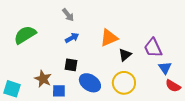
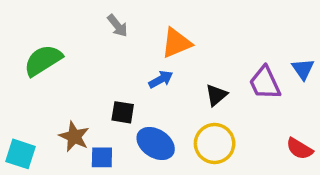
blue arrow: (72, 38) -> (161, 79), moved
orange triangle: (109, 38) -> (176, 43), moved
blue triangle: (165, 68) -> (303, 69), moved

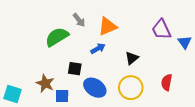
gray arrow: (118, 26) -> (79, 20), moved
green semicircle: (43, 60) -> (57, 37), moved
purple trapezoid: (265, 83) -> (161, 30), moved
red semicircle: (299, 149) -> (167, 82), moved, turned 70

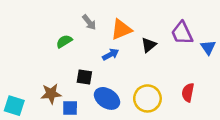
green semicircle: (57, 37) -> (64, 41), size x0.6
black triangle: (132, 58) -> (149, 45), moved
brown star: (45, 83) -> (51, 94), turned -30

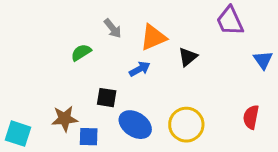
purple trapezoid: (182, 33) -> (230, 21), moved
red semicircle: (188, 93) -> (251, 117), moved

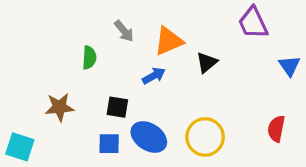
green semicircle: (81, 52) -> (89, 58), turned 125
brown star: (65, 119) -> (59, 107), moved
blue square: (89, 137) -> (109, 144), moved

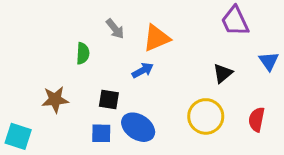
black triangle: (207, 63) -> (223, 73), moved
yellow circle: (205, 137) -> (206, 116), moved

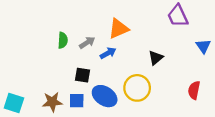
gray arrow: (115, 29) -> (87, 43), moved, turned -84
black triangle: (223, 73) -> (156, 58), moved
brown star: (55, 100) -> (52, 102), moved
yellow circle: (206, 116) -> (137, 88), moved

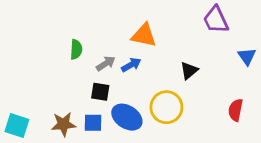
orange triangle: (119, 29) -> (144, 35), turned 35
gray arrow: (87, 43) -> (106, 63), moved

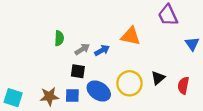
orange triangle: (144, 35) -> (131, 36), moved
black triangle: (189, 71) -> (158, 78), moved

